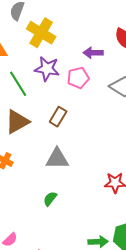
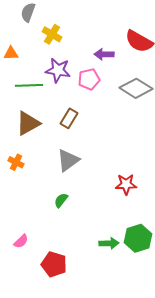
yellow cross: (41, 33) -> (52, 34), size x0.7
green line: (18, 84) -> (29, 85), turned -60
gray triangle: (57, 159) -> (68, 160), turned -35

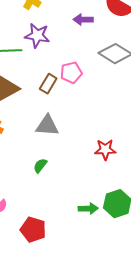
pink pentagon: (89, 79) -> (71, 73), moved
gray triangle: (68, 160) -> (47, 126), turned 40

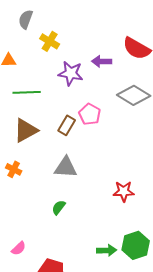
purple star: (37, 36) -> (71, 73), moved
pink pentagon: (71, 73) -> (90, 114), turned -30

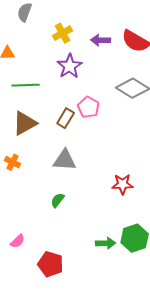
yellow cross: (50, 41) -> (63, 33), moved, turned 30
purple arrow: (102, 61) -> (101, 40), moved
purple star: (71, 73) -> (70, 66), turned 30

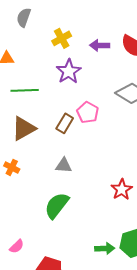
gray triangle: (65, 160) -> (64, 165), size x0.7
red star: (123, 184) -> (122, 189), turned -30
green semicircle: (58, 200) -> (57, 205), size x1.8

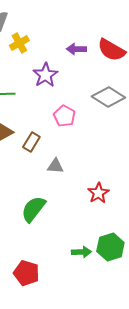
yellow cross: (62, 38) -> (19, 43), moved
brown rectangle: (65, 123) -> (31, 142), moved
gray triangle: (64, 165) -> (55, 166), moved

